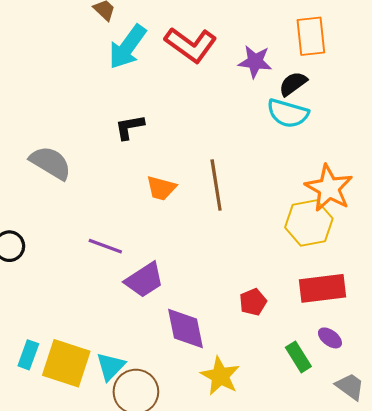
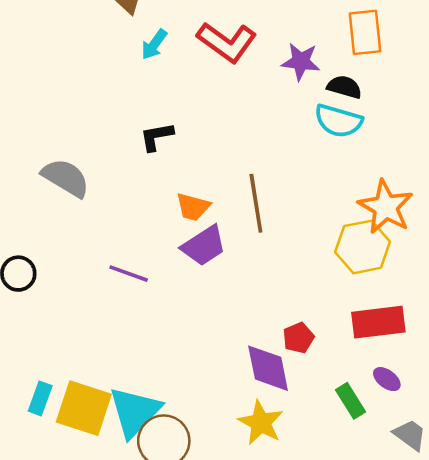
cyan arrow: (127, 47) -> (154, 45), size x0.6
black semicircle: (293, 84) -> (344, 87), turned 52
purple trapezoid: (144, 280) -> (204, 246), moved
purple diamond: (185, 328) -> (268, 368), moved
cyan triangle: (111, 366) -> (135, 412), size x1.6

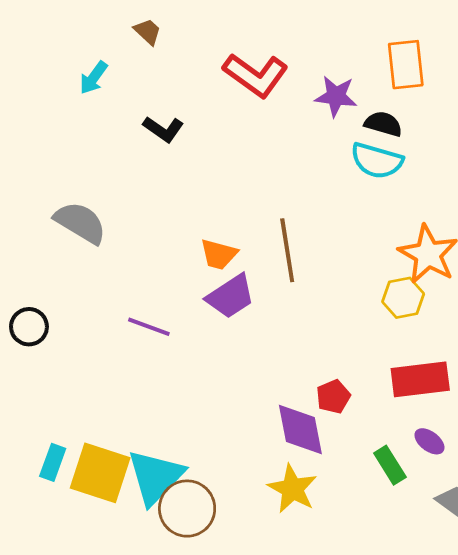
cyan arrow: (154, 45) -> (94, 78), moved
black L-shape: (157, 137) -> (163, 129), moved, turned -135
yellow hexagon: (363, 247) -> (403, 298), size x0.7

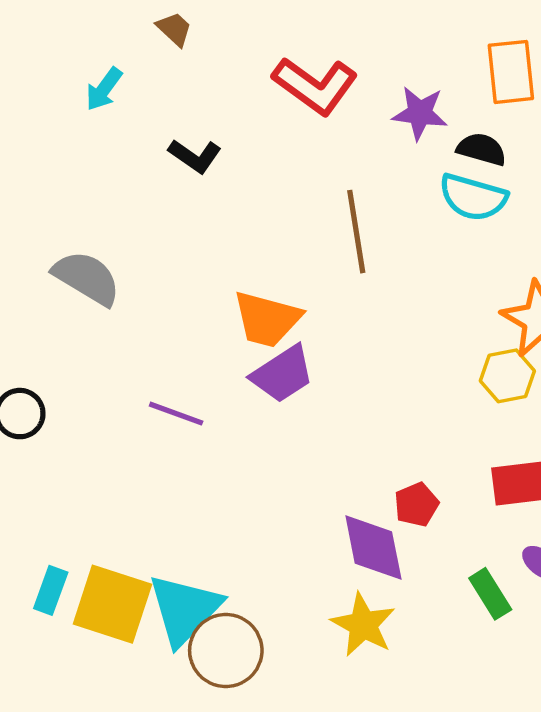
brown line: (287, 250) -> (356, 232), moved
orange trapezoid: (219, 254) -> (267, 319), size x1.4

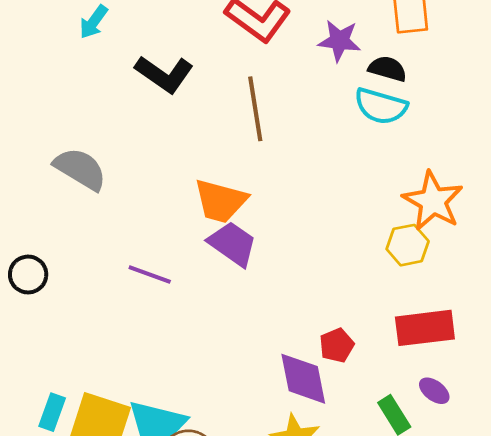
black L-shape: (195, 156) -> (164, 74), size x1.4
brown line: (356, 232) -> (255, 109), moved
purple trapezoid: (282, 374) -> (232, 244), turned -112

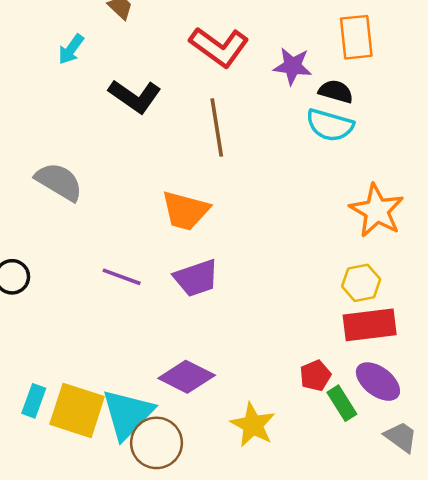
purple trapezoid: (232, 244) -> (196, 278), moved, turned 126
yellow hexagon: (408, 245) -> (361, 283), moved
red pentagon: (337, 345) -> (315, 375), moved
purple diamond: (303, 379) -> (187, 377), moved, turned -52
purple ellipse: (434, 391) -> (378, 382), size x1.6

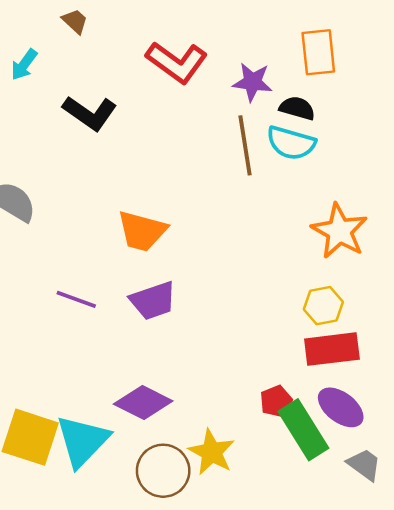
brown line: (217, 128) -> (245, 145), moved
green rectangle: (342, 403) -> (303, 430), size x1.6
brown circle: (156, 443) -> (163, 471), moved

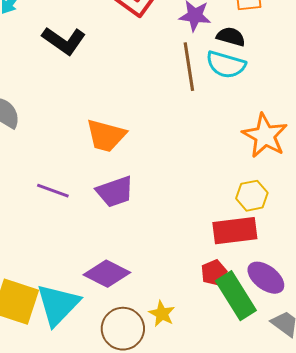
red rectangle: (332, 349) -> (235, 231), moved
yellow star: (212, 452) -> (162, 314), size x0.7

